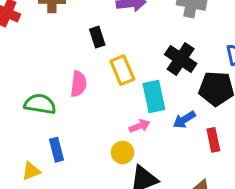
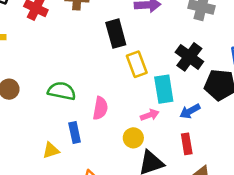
black rectangle: (97, 37) -> (116, 34), size x1.5
pink semicircle: (78, 84) -> (100, 108), moved
red rectangle: (213, 140) -> (187, 144), moved

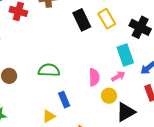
yellow rectangle: (137, 64) -> (107, 19), moved
pink semicircle: (100, 108) -> (94, 77), moved

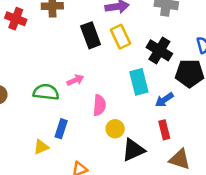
pink arrow: (118, 76) -> (75, 80), moved
blue rectangle: (64, 100) -> (61, 129), turned 35

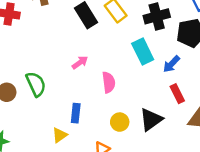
black cross: (159, 50) -> (157, 16), turned -35
green semicircle: (46, 92) -> (36, 84), moved, turned 70
yellow circle: (115, 129) -> (120, 122), moved

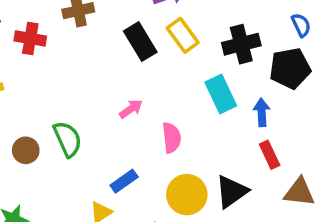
blue arrow: (171, 64) -> (262, 112), turned 132
blue rectangle: (76, 113) -> (124, 181), turned 48
yellow circle: (120, 122) -> (187, 195), size x1.5

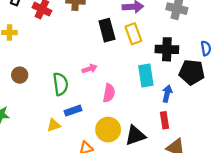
green semicircle: (68, 139) -> (61, 84), moved

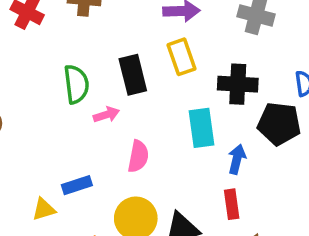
black rectangle: (107, 30) -> (133, 75), moved
green semicircle: (61, 84) -> (76, 84), moved

